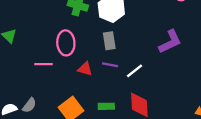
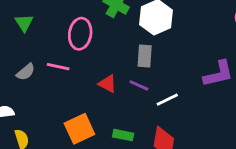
pink ellipse: (66, 43) -> (80, 34), moved
gray semicircle: (29, 105) -> (26, 72), moved

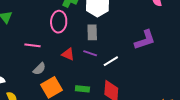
pink ellipse: (80, 34) -> (59, 22), moved
gray semicircle: (26, 72) -> (39, 69), moved

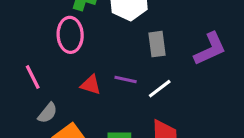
gray rectangle: (92, 32) -> (157, 44), moved
pink line: (33, 45) -> (33, 77), turned 63

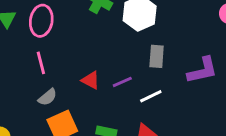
pink ellipse: (70, 35) -> (41, 21), moved
purple line: (126, 79) -> (122, 82), turned -48

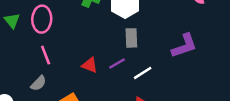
gray rectangle: (157, 56) -> (131, 38), moved
gray semicircle: (48, 97) -> (38, 83), moved

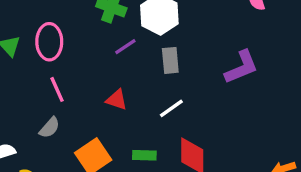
purple line: (117, 63) -> (125, 47), moved
white line: (143, 73) -> (171, 108), moved

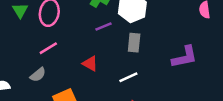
pink line: (57, 89) -> (48, 48), turned 72

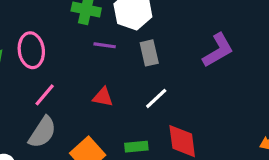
purple line: (104, 26) -> (105, 45), turned 49
gray semicircle: (38, 75) -> (42, 132), size x1.5

